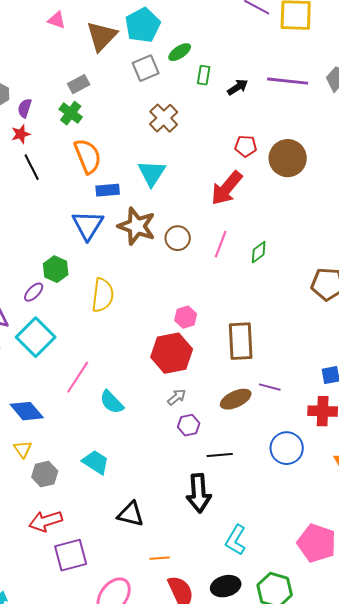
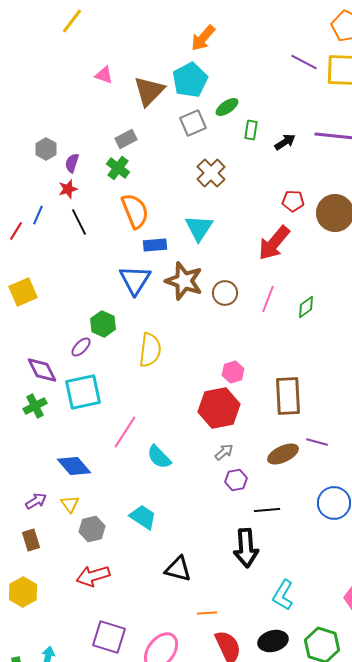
cyan square: (36, 337) -> (83, 392), turned 33
purple square: (71, 555) -> (109, 637), moved, turned 32

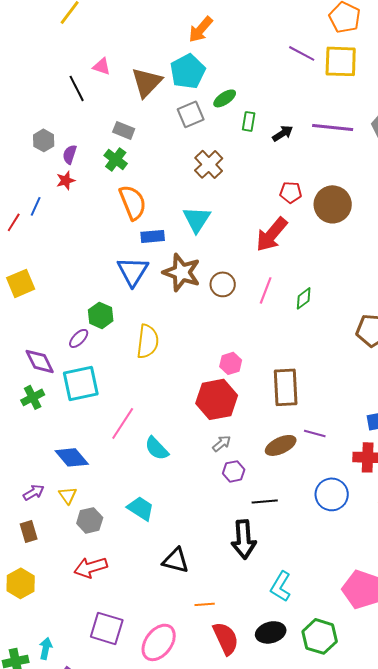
gray rectangle: (126, 139) -> (124, 130), turned 50
black line: (79, 222) -> (77, 88), moved

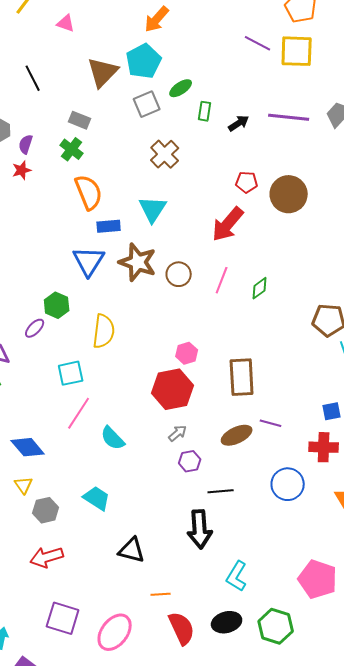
pink triangle: (102, 66) -> (66, 23), moved
cyan square: (81, 383) -> (71, 373), moved, size x0.7

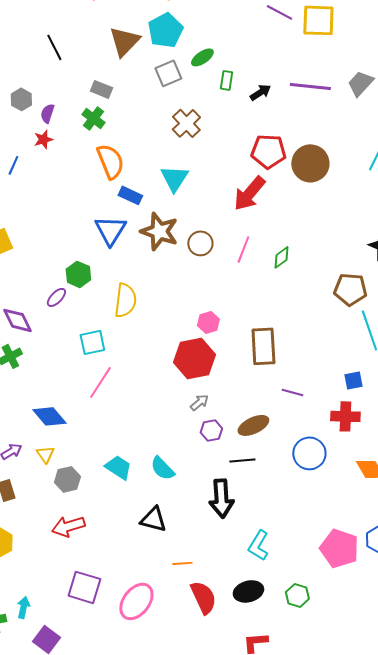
red pentagon: (247, 182) -> (268, 151), size x1.6
blue rectangle: (109, 226) -> (130, 195), turned 30
brown ellipse: (237, 435) -> (253, 425), moved
cyan semicircle: (113, 438) -> (162, 468), moved
green hexagon: (276, 626) -> (297, 595), size x0.7

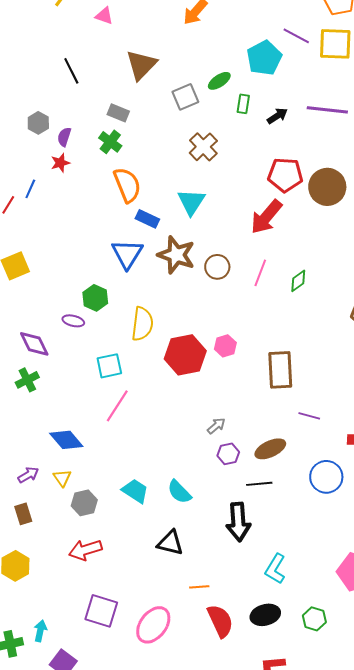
cyan pentagon: (165, 30) -> (264, 58), moved
purple ellipse: (56, 297) -> (73, 321), turned 60
red hexagon: (194, 358) -> (185, 355), moved

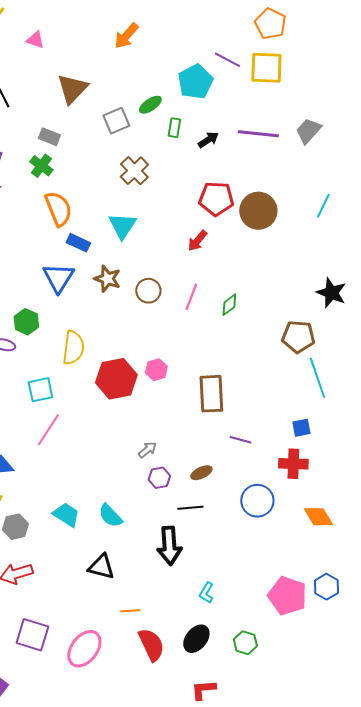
red arrow: (266, 217) -> (197, 241), size x0.6
brown star: (176, 255) -> (107, 279), size x0.7
brown ellipse: (270, 449) -> (201, 473), size x0.7
cyan L-shape: (275, 569) -> (206, 593), size x0.7
black ellipse: (265, 615) -> (196, 639), turned -36

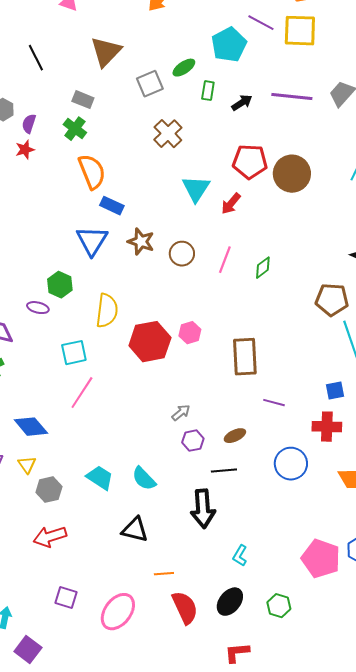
cyan triangle: (122, 226) -> (196, 189), moved
purple square: (32, 635) -> (66, 598), size x0.7

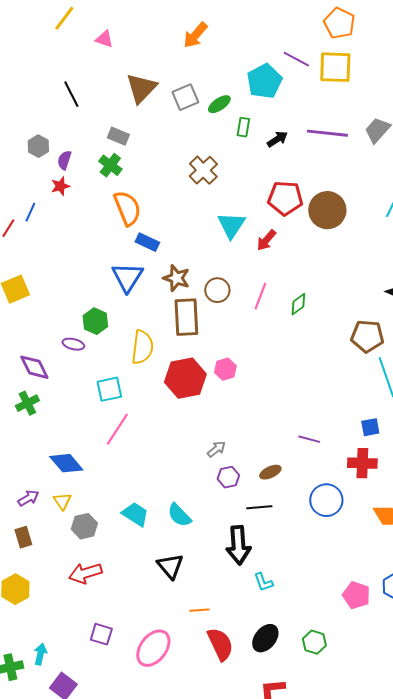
gray square: (150, 84) -> (185, 97), moved
brown rectangle: (245, 357) -> (186, 317), moved
black triangle: (135, 530) -> (170, 566), turned 36
cyan L-shape: (240, 556) -> (263, 582), moved, turned -50
pink pentagon: (321, 559) -> (356, 595), size x0.7

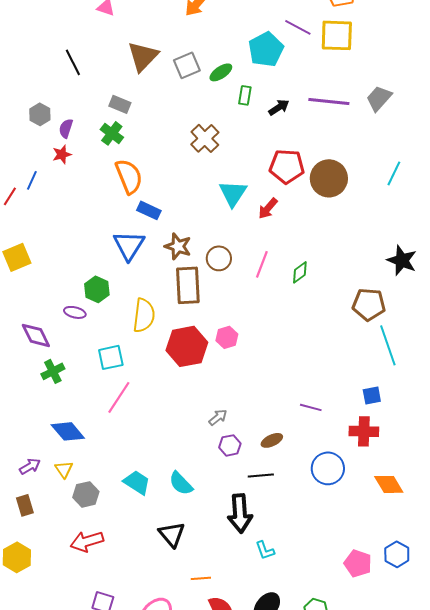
green cross: (27, 403) -> (53, 371), moved

